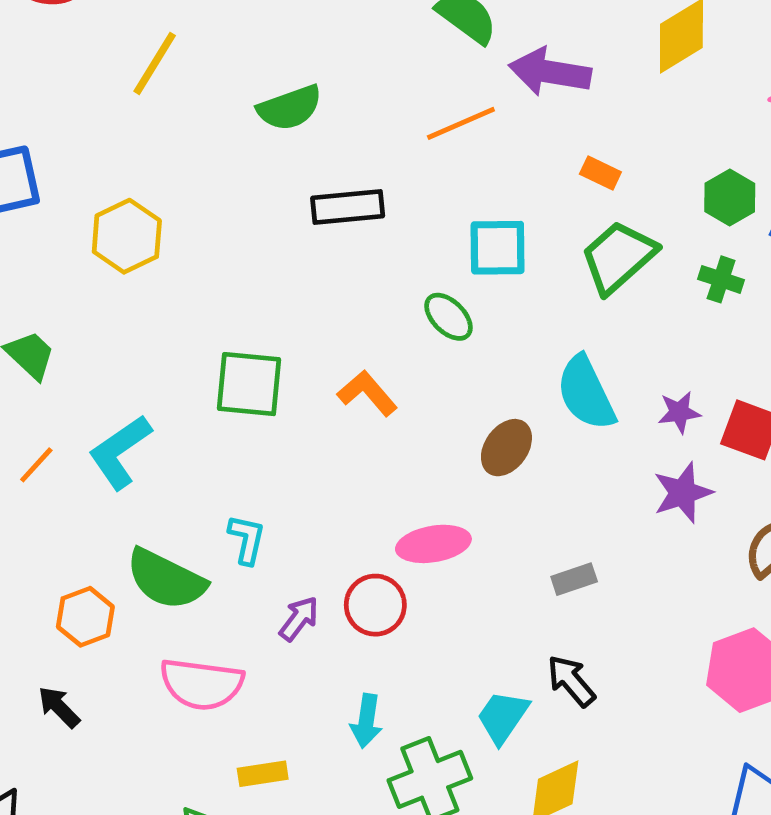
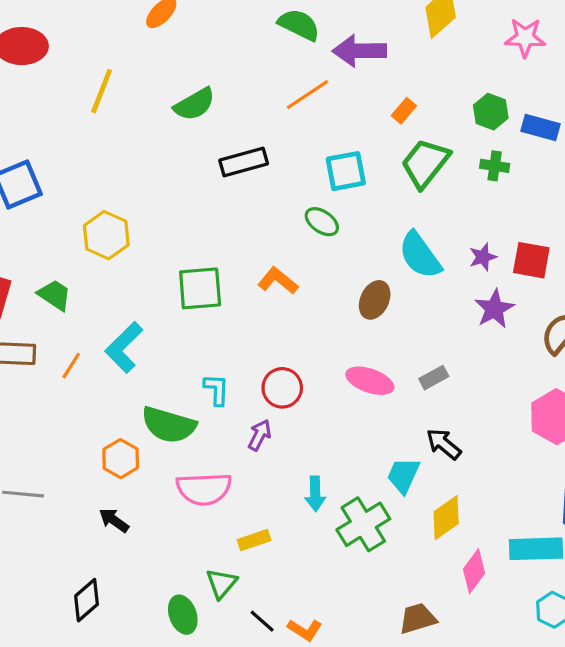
orange rectangle: (600, 173) -> (404, 111), turned -65
yellow hexagon: (127, 236) -> (106, 235), moved
pink ellipse: (433, 544) -> (370, 381), moved, turned 39
red circle: (375, 605) -> (282, 388), moved

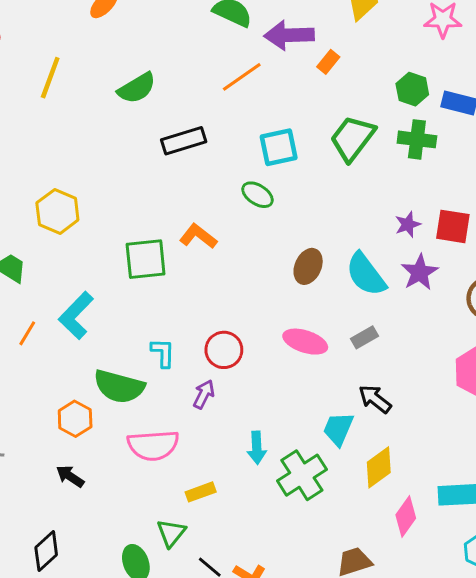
orange rectangle: (404, 111) -> (328, 62), moved
green cross: (495, 166) -> (417, 139), size x1.4
cyan semicircle: (420, 255) -> (366, 274), moved
orange L-shape: (278, 281) -> (198, 236), moved

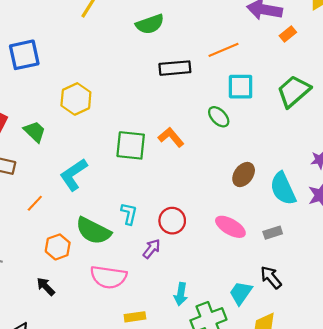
orange line: (242, 77) -> (223, 50), moved
orange line: (27, 333) -> (35, 203), moved

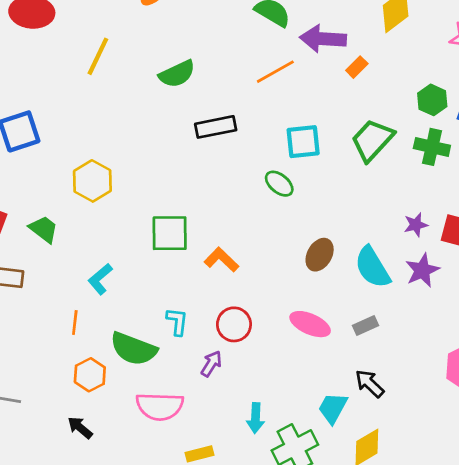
orange line: (223, 50) -> (275, 72), moved
orange L-shape: (171, 137) -> (221, 260), moved
cyan L-shape: (74, 175) -> (100, 279), size x0.7
orange line: (35, 203) -> (75, 322), moved, turned -30

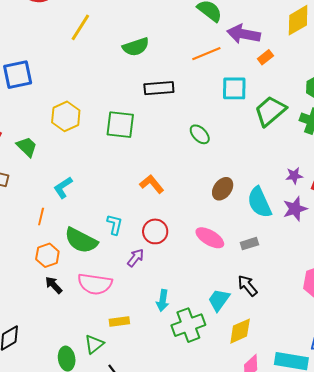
cyan square: (303, 142) -> (234, 88), moved
green square: (170, 233) -> (120, 125), moved
black arrow: (80, 428) -> (54, 285), moved

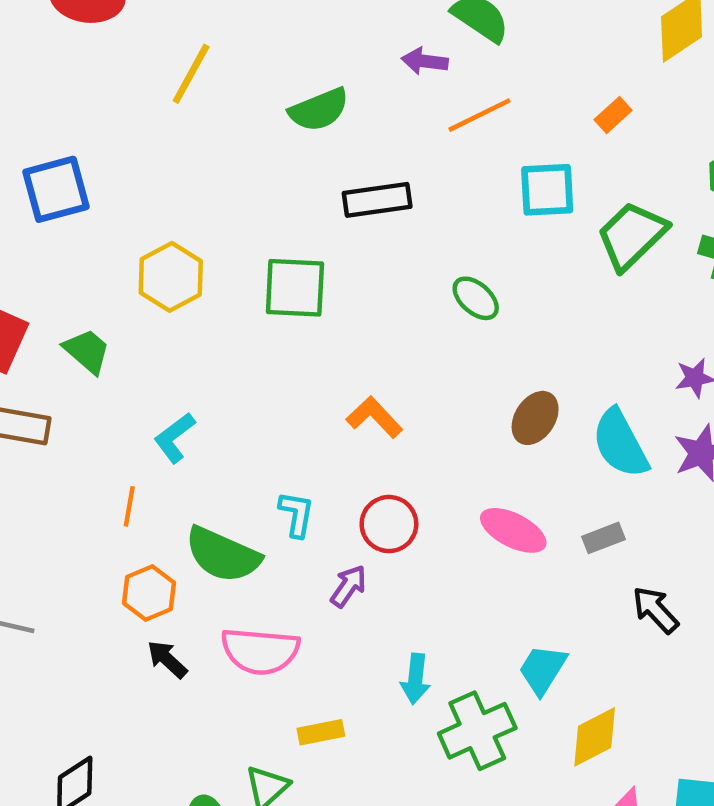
purple arrow: (244, 34) -> (425, 61), moved, size x0.6
black arrow: (247, 286) -> (655, 610), moved

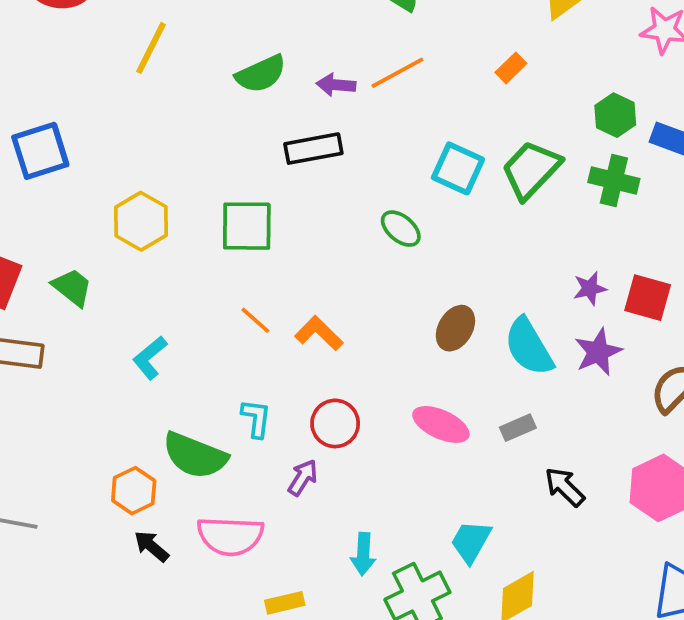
purple arrow: (425, 61) -> (336, 85), moved
cyan square: (547, 190) -> (458, 168), moved, turned 30
orange line: (129, 506) -> (255, 320), moved, turned -56

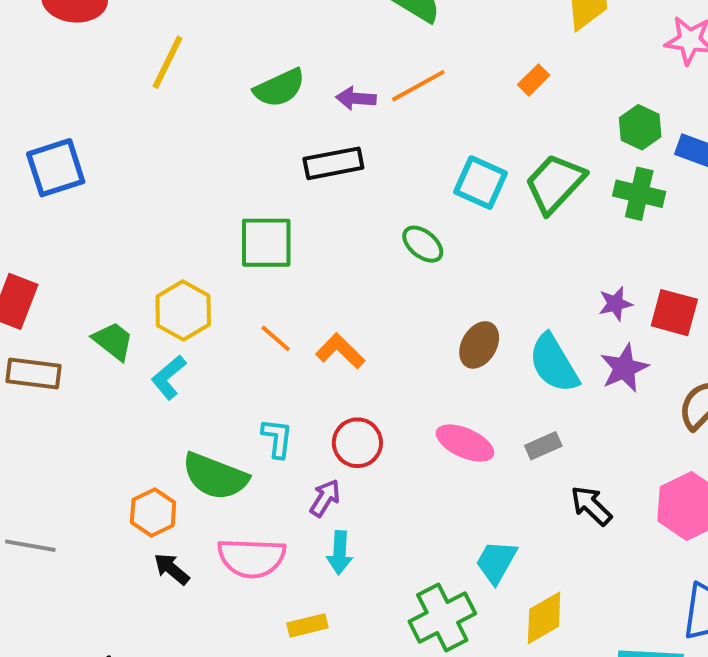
yellow hexagon: (141, 221) -> (183, 310), moved
green trapezoid: (72, 287) -> (113, 341), moved
cyan arrow: (363, 554) -> (340, 553), moved

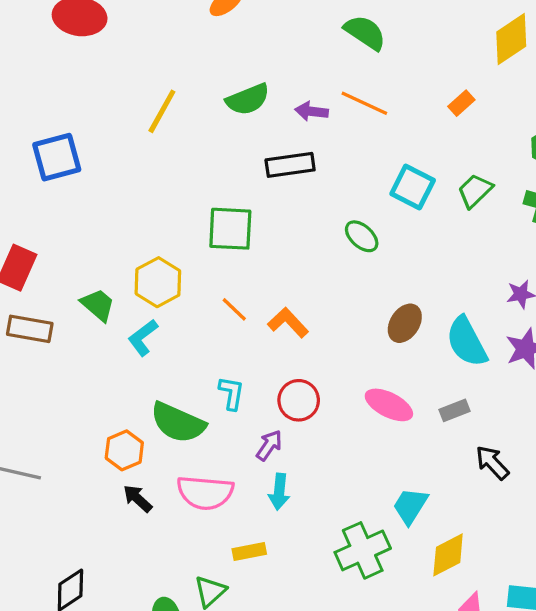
yellow line: (168, 62) -> (162, 111), moved
orange line: (418, 86) -> (364, 103), turned 51
green trapezoid: (555, 183) -> (475, 191), size x0.7

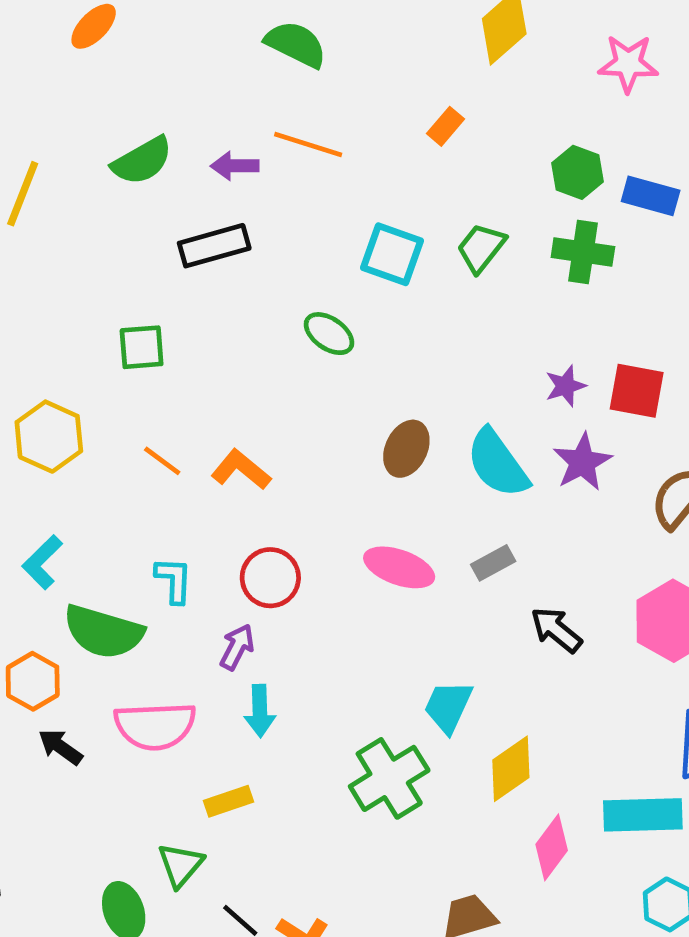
green square: (230, 229) -> (142, 347), size x0.7
cyan L-shape: (143, 338) -> (42, 562), moved

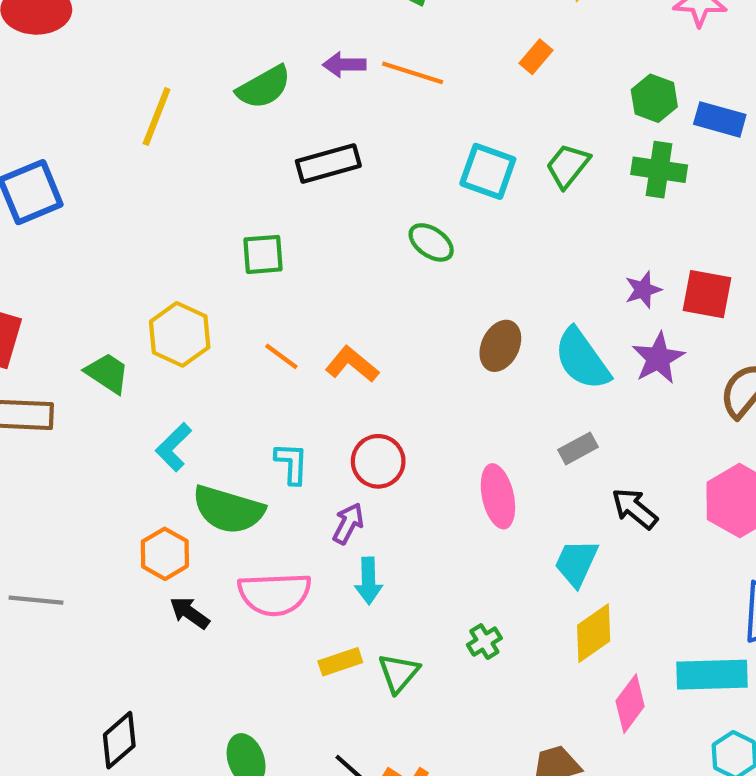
purple arrow: (235, 166) -> (344, 65), moved
pink ellipse: (399, 567) -> (498, 496), moved, turned 58
cyan trapezoid: (448, 707) -> (576, 563), moved
green cross: (389, 778) -> (484, 642), size x0.5
green triangle: (181, 865) -> (399, 673), moved

